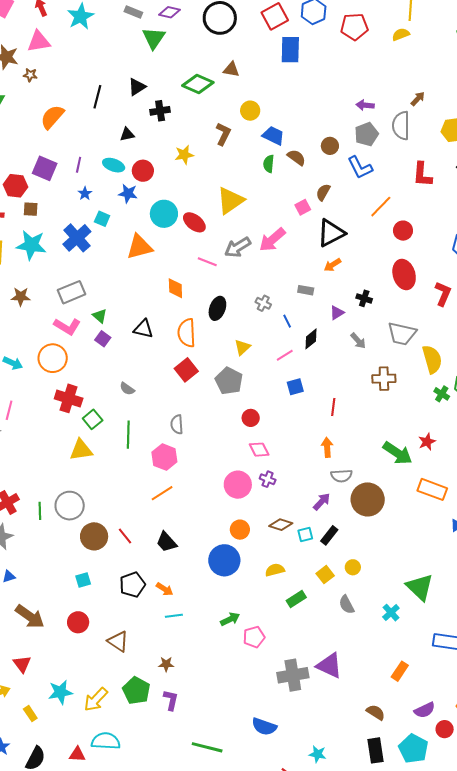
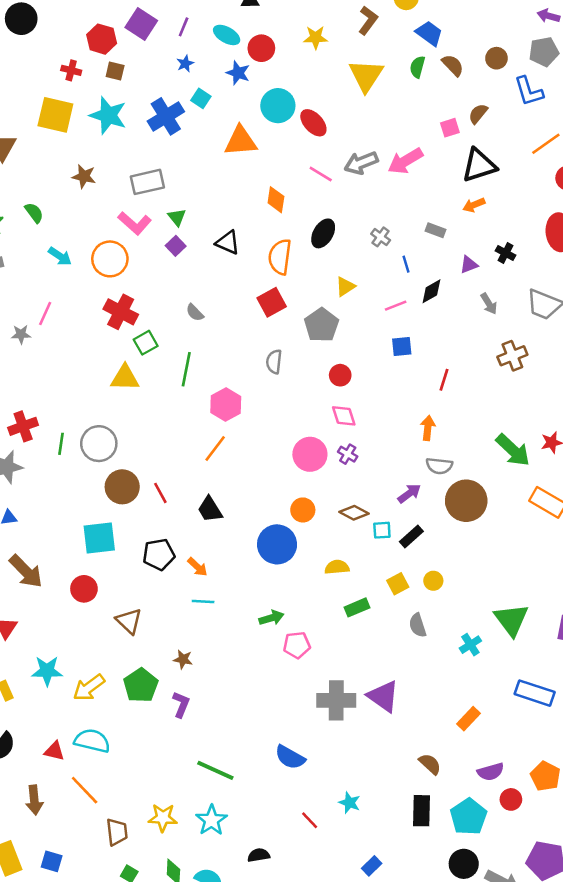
yellow triangle: (230, 201) -> (366, 75), moved, turned -32
brown cross: (384, 379) -> (512, 356), turned -30
gray semicircle: (177, 424) -> (274, 362), moved
orange line: (162, 493) -> (215, 448), turned -30
cyan square: (83, 580) -> (99, 538), size x1.8

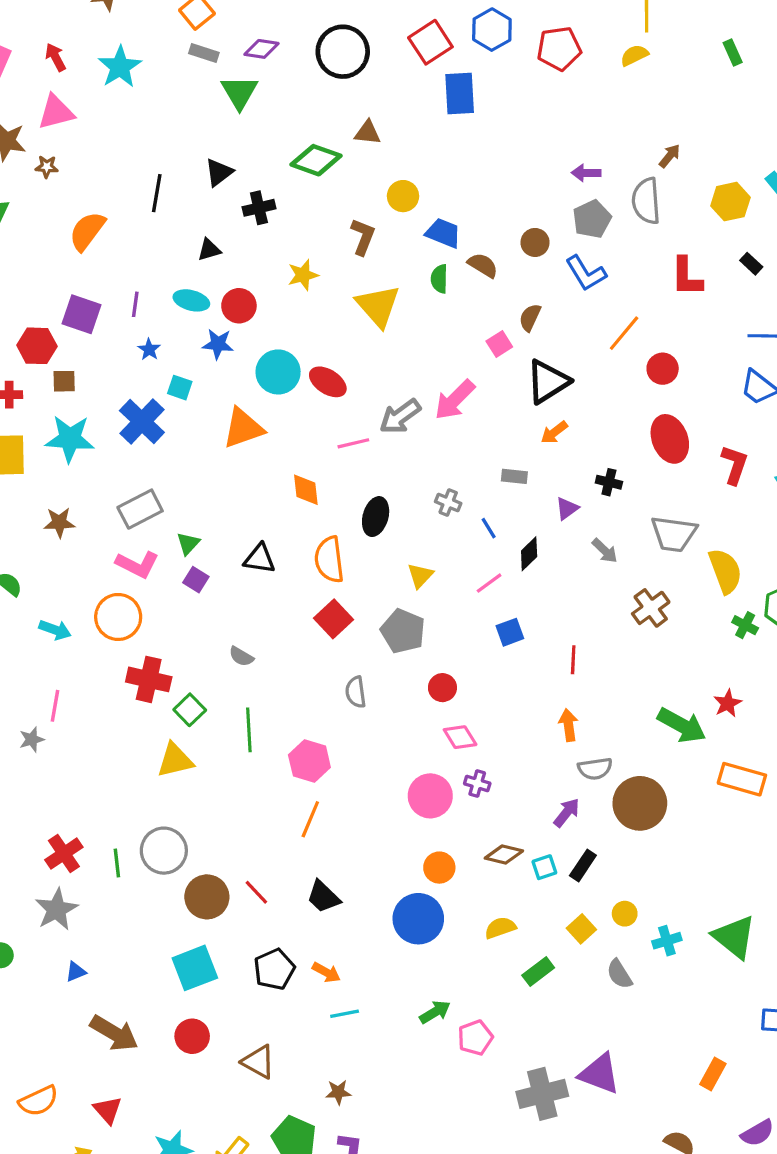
pink line: (321, 174) -> (353, 443), turned -30
green triangle: (177, 217) -> (188, 543), turned 36
cyan cross: (470, 645) -> (667, 941), moved, turned 30

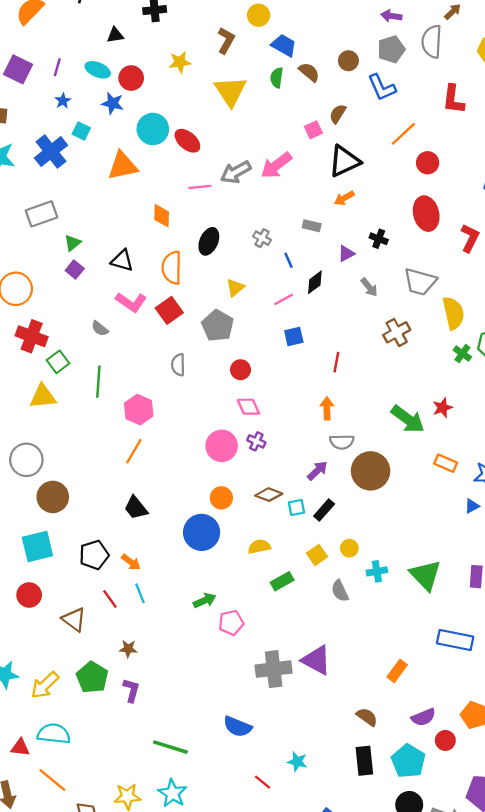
pink L-shape: (137, 564) -> (131, 302), moved
orange rectangle: (742, 779) -> (446, 463), size x0.7
red line: (256, 892) -> (110, 599), moved
cyan line: (345, 1014) -> (140, 593), turned 72

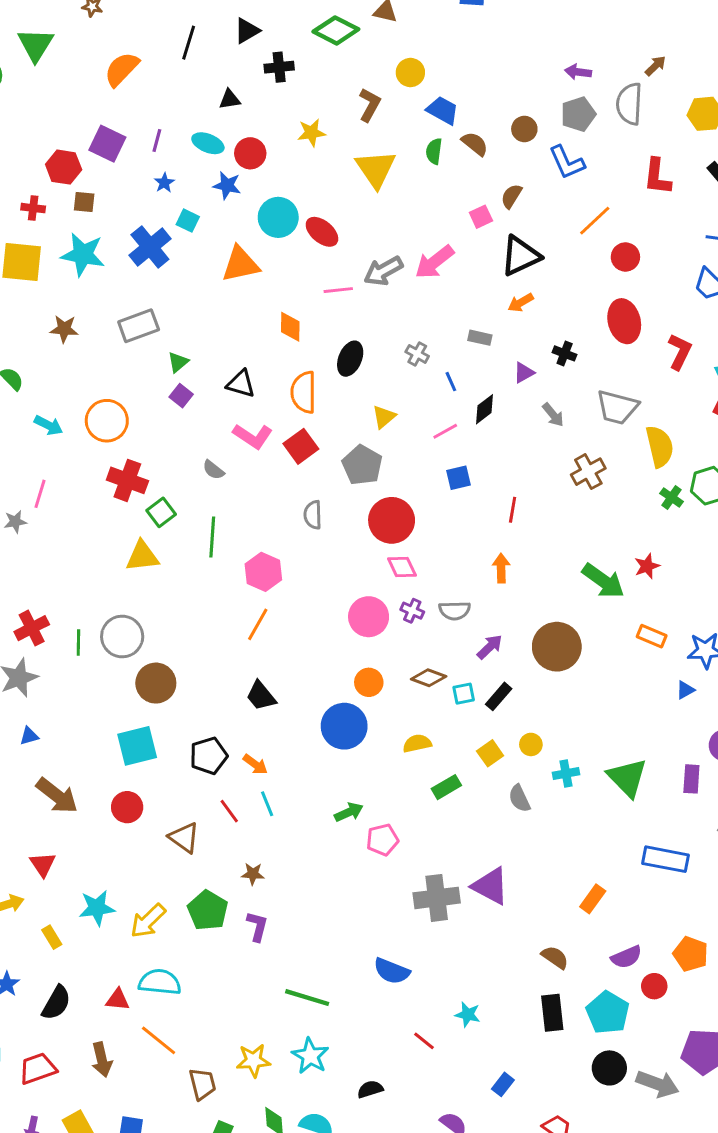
red circle: (241, 370) -> (392, 520), size x1.8
gray semicircle: (342, 442) -> (455, 611), moved

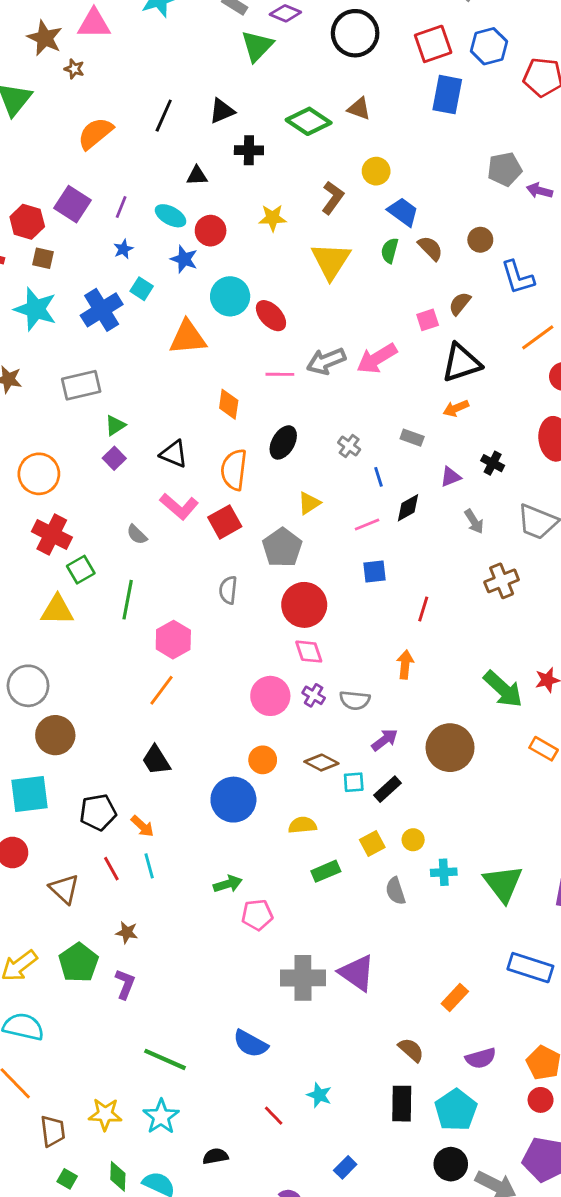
gray pentagon: (578, 114) -> (505, 169), moved
red circle: (654, 986) -> (541, 1100), moved

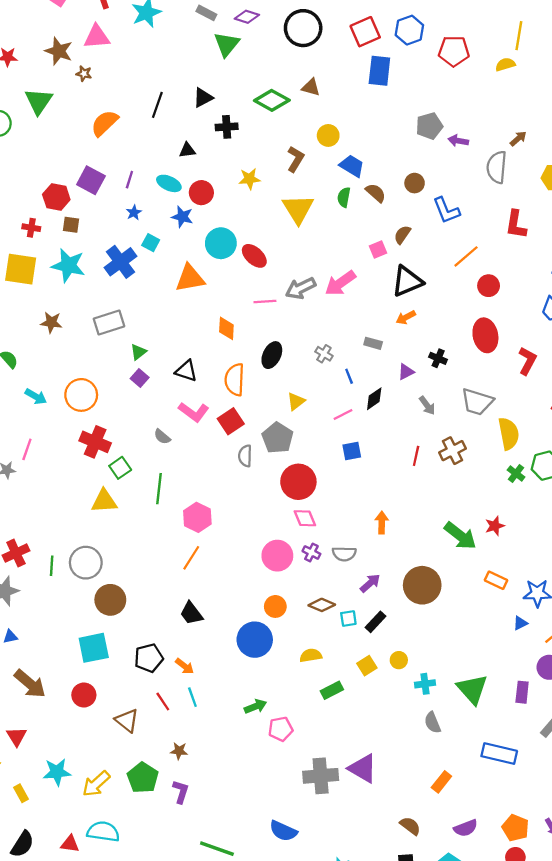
gray semicircle: (228, 590) -> (245, 456), moved
red line: (423, 609) -> (416, 456), moved
gray semicircle: (395, 891) -> (433, 723), moved

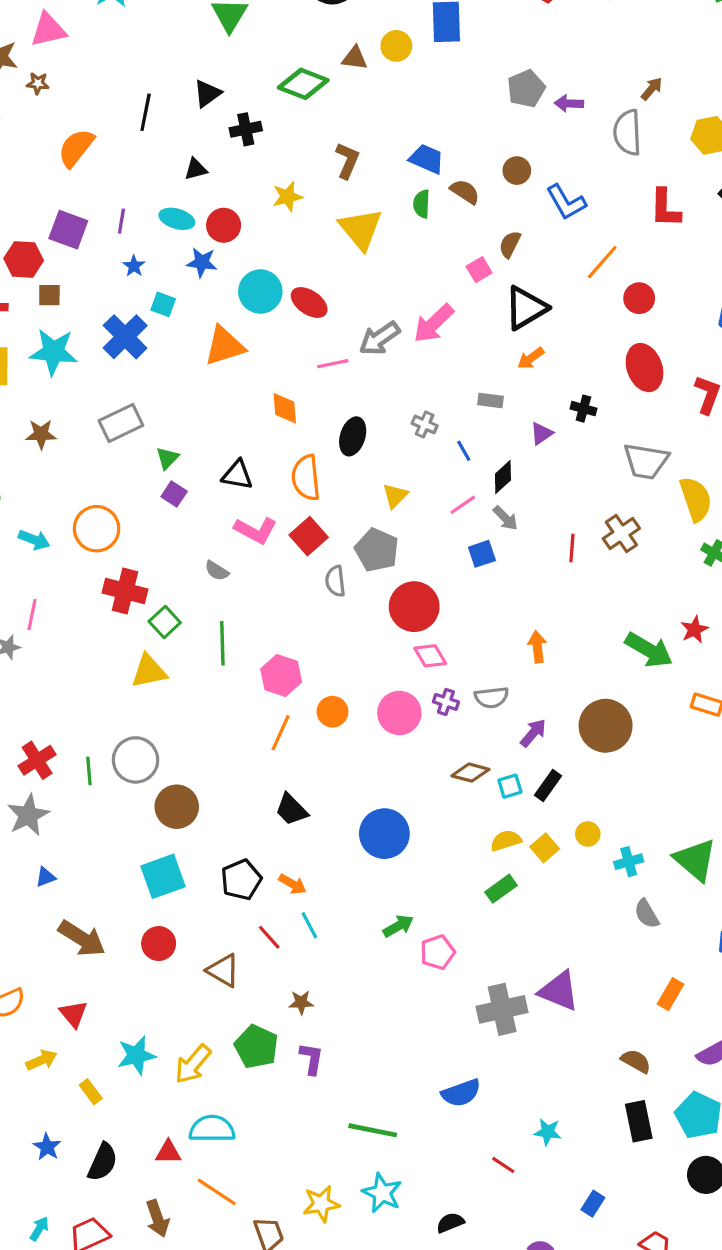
yellow circle: (328, 135) -> (396, 46), moved
gray arrow: (427, 405) -> (505, 518), moved
orange circle: (275, 606) -> (332, 712), moved
yellow semicircle: (311, 655) -> (506, 841), moved
blue semicircle: (283, 831) -> (461, 1093), turned -36

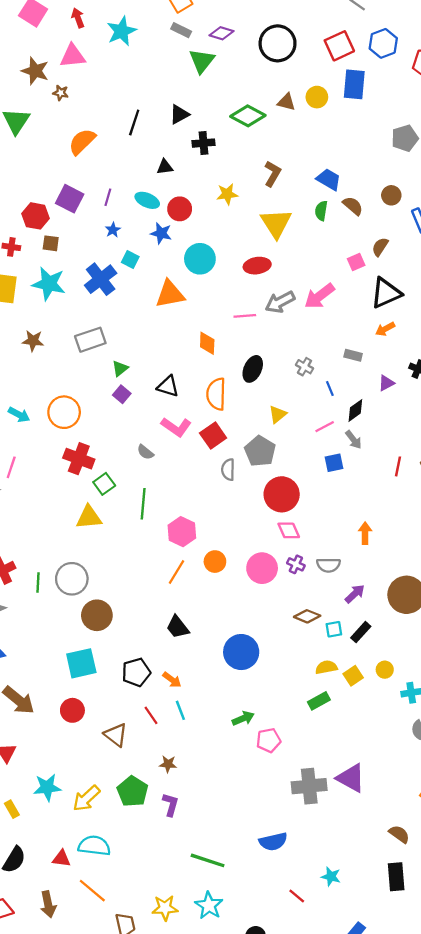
red ellipse: (309, 303) -> (257, 266), moved, turned -50

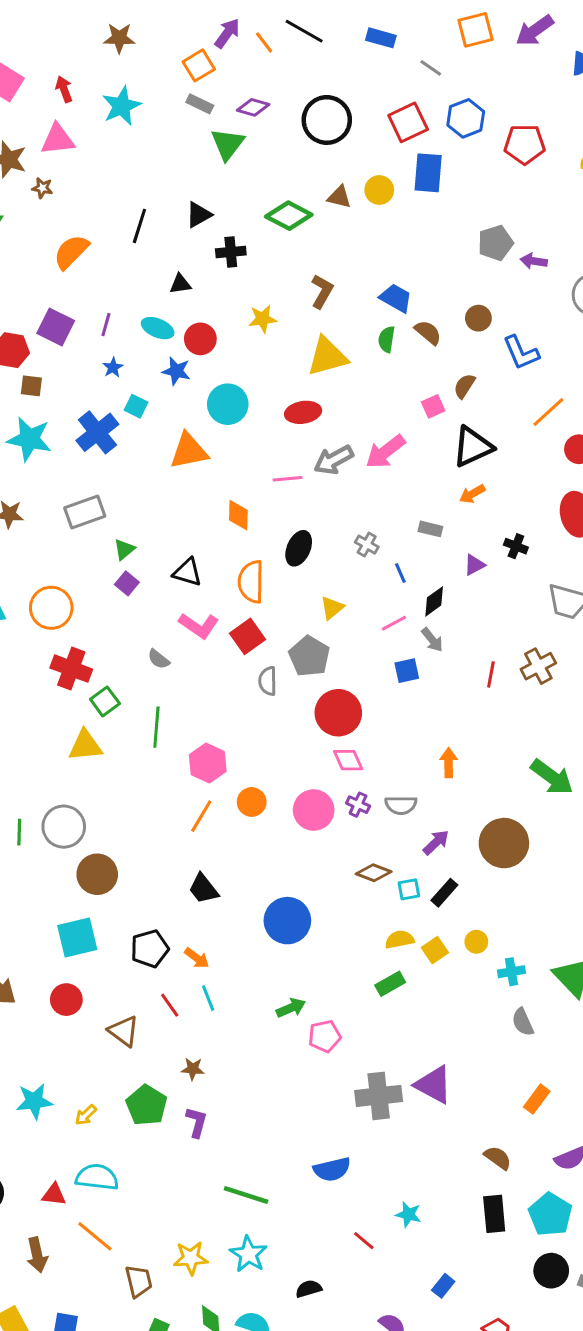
yellow triangle: (276, 223) -> (327, 356), turned 48
yellow arrow: (86, 798) -> (86, 1115), size x0.6

